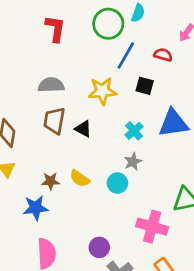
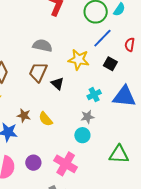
red semicircle: (163, 55) -> (130, 45), turned -112
cyan circle: (117, 183) -> (82, 135), moved
pink cross: (152, 227) -> (66, 164), moved
purple circle: (99, 247) -> (33, 163), moved

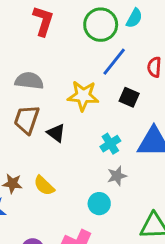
gray star: (88, 117) -> (117, 176), moved

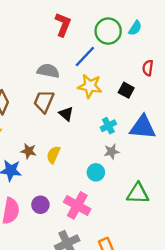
blue line: (114, 62) -> (85, 57), moved
yellow semicircle: (44, 186) -> (53, 155), turned 66

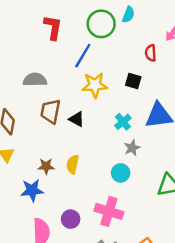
gray semicircle: (48, 71) -> (35, 80), moved

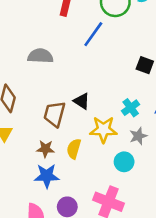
yellow star: (95, 85) -> (103, 130), moved
brown trapezoid: (51, 111) -> (55, 114), moved
blue star: (32, 190) -> (47, 176), moved

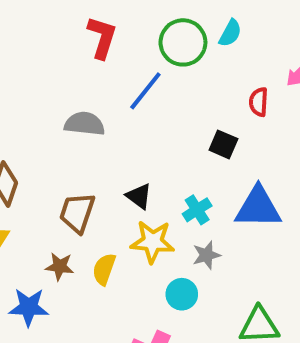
gray semicircle: (40, 56) -> (85, 124), moved
black triangle: (82, 101) -> (139, 196), moved
blue star: (47, 176) -> (29, 307), moved

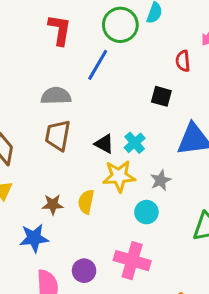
cyan cross: (197, 210) -> (135, 143), moved
brown trapezoid: (77, 213) -> (58, 135), moved

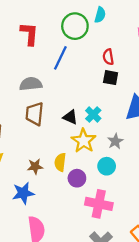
red semicircle: (183, 61) -> (108, 57), moved
yellow star: (119, 176) -> (84, 141), turned -30
purple circle: (84, 271) -> (77, 178), moved

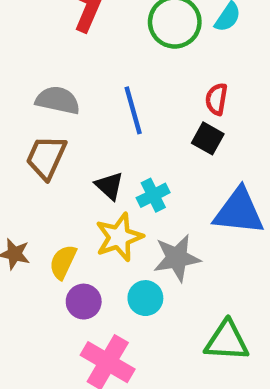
blue line: (60, 58) -> (133, 110), moved, turned -60
gray star: (115, 141) -> (177, 258), size x1.5

